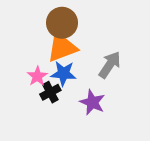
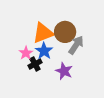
brown circle: (62, 23) -> (65, 32), moved
blue star: (63, 73) -> (44, 51), turned 30

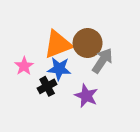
blue star: (44, 51) -> (59, 69), turned -30
pink star: (26, 53) -> (24, 66), moved

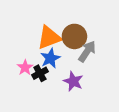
pink star: (24, 66) -> (25, 68), moved
blue star: (59, 69) -> (50, 58), turned -30

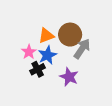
orange triangle: (49, 38) -> (46, 36), size x0.7
pink star: (25, 68) -> (29, 52), moved

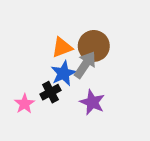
gray arrow: (82, 49) -> (85, 65), moved
pink star: (29, 52) -> (24, 104), moved

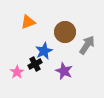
orange triangle: (62, 47) -> (28, 22), moved
gray arrow: (85, 65) -> (87, 45), moved

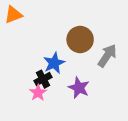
orange triangle: (28, 22) -> (13, 15), moved
pink star: (17, 72) -> (38, 93), moved

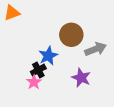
gray arrow: (107, 56) -> (96, 49), turned 35
purple star: (79, 88) -> (81, 78), moved

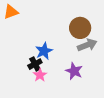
brown circle: (71, 35) -> (80, 28), moved
pink star: (34, 82) -> (40, 75), moved

